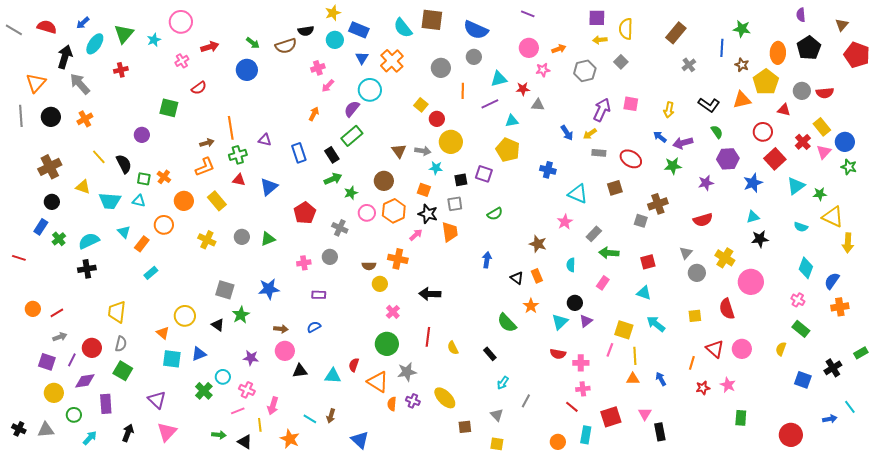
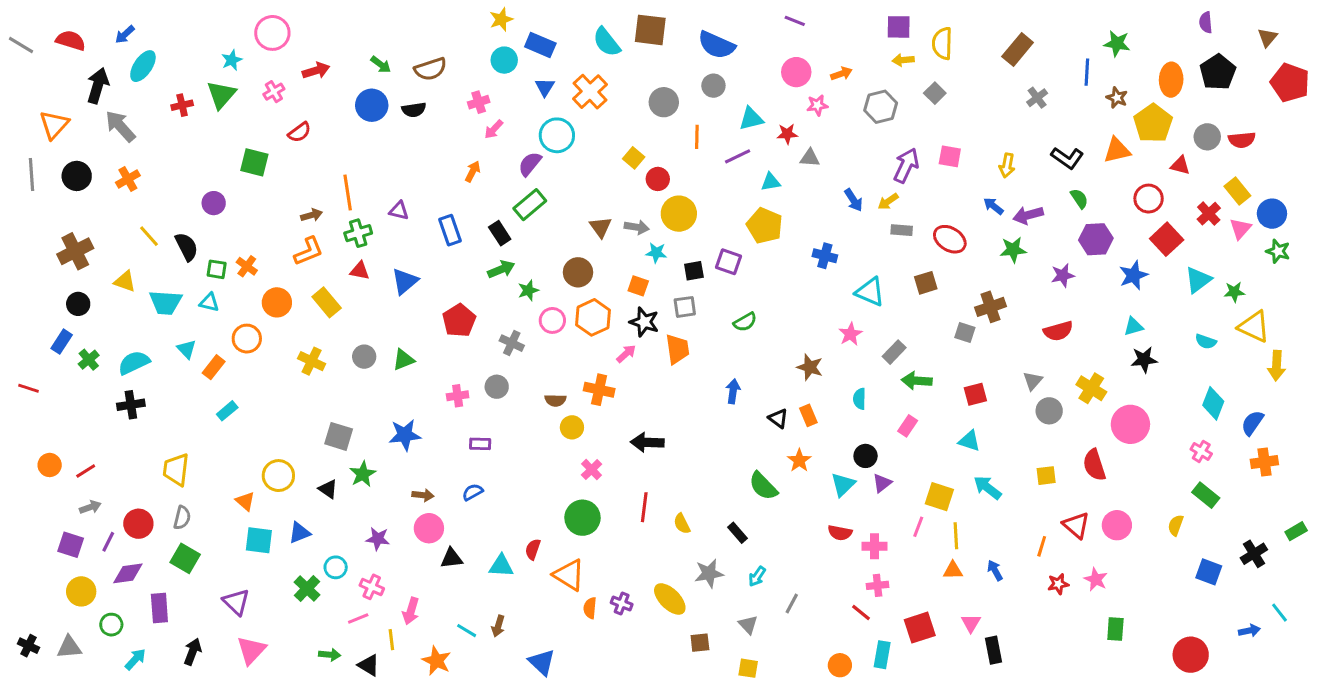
black semicircle: (306, 31) -> (414, 110), moved
green triangle: (124, 34) -> (221, 95), moved
gray star: (407, 372) -> (709, 573), moved

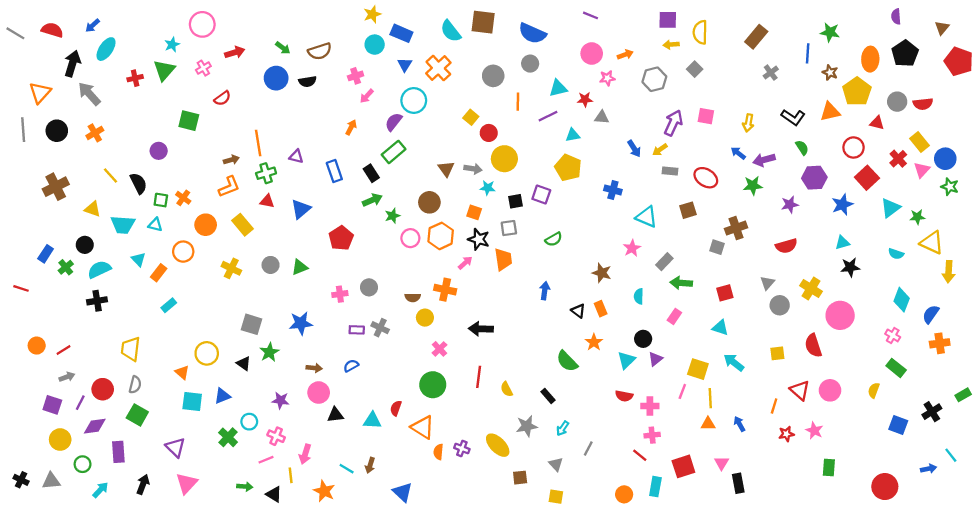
black circle: (78, 304) -> (85, 245), moved
gray cross: (512, 343) -> (380, 328), moved

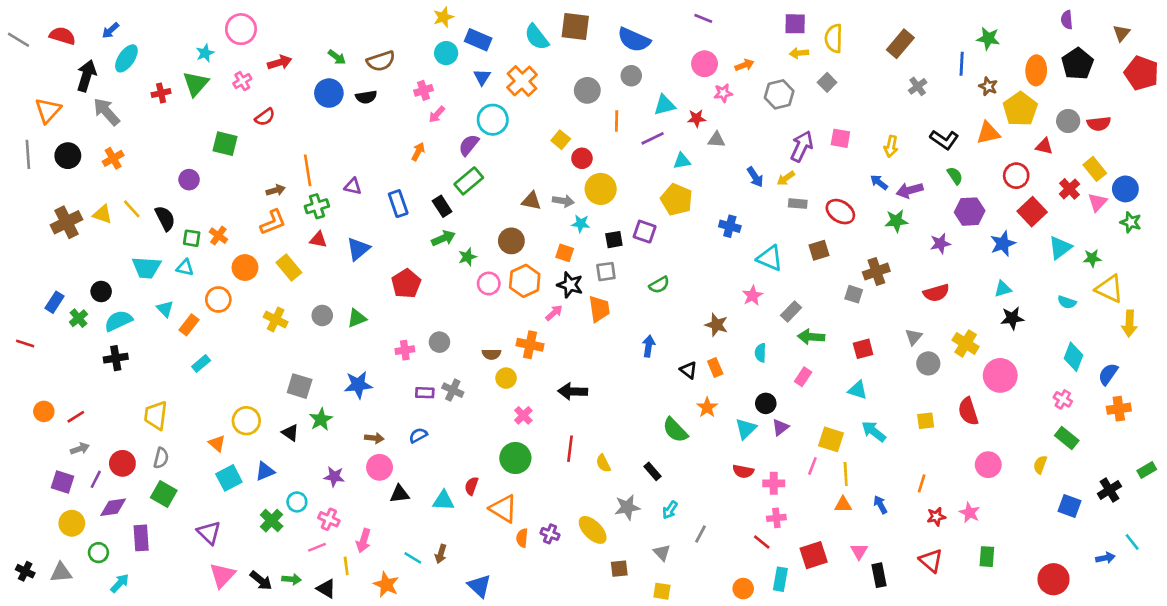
brown triangle: (446, 169) -> (531, 201), turned -42
yellow triangle: (93, 209) -> (102, 214), moved
red triangle: (800, 390) -> (931, 561), moved
cyan square: (192, 402) -> (229, 478), turned -35
black arrow: (143, 484) -> (261, 581), moved, turned 108

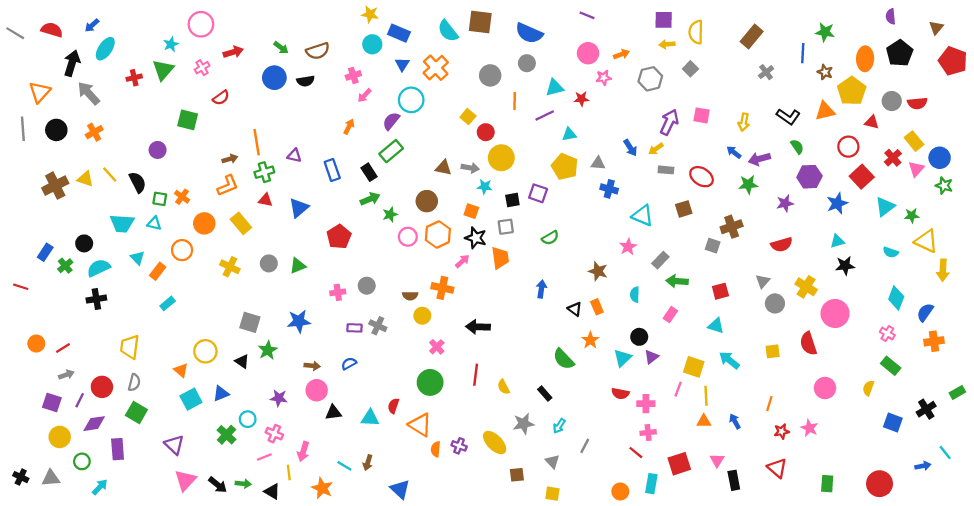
yellow star: (443, 17) -> (370, 14), turned 30
gray triangle: (717, 140) -> (598, 163), moved
green rectangle: (987, 557) -> (827, 484), moved

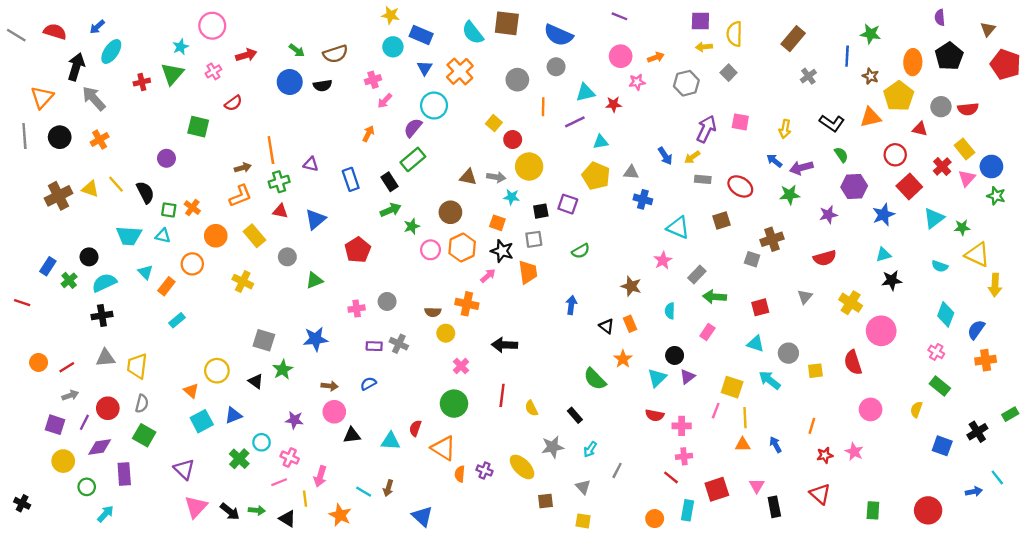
gray circle: (269, 263) -> (287, 257), moved
gray circle: (775, 303) -> (788, 353), moved
gray triangle: (51, 478) -> (105, 358), moved

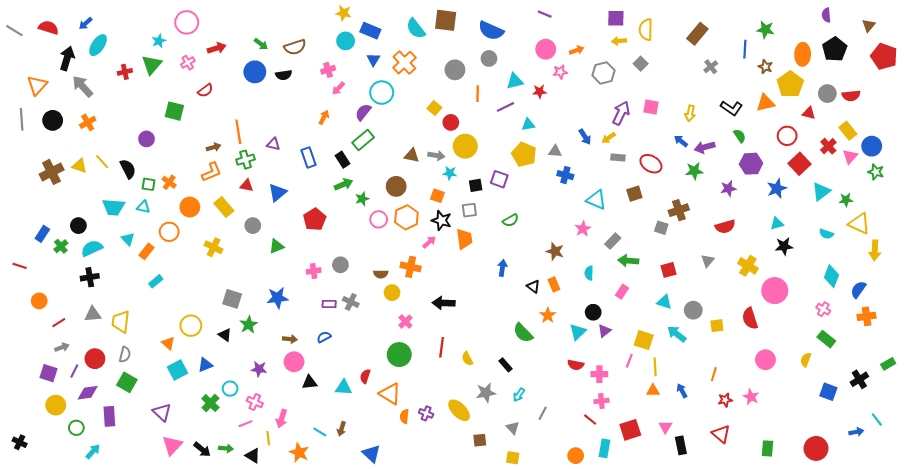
orange circle: (39, 362) -> (39, 301), moved

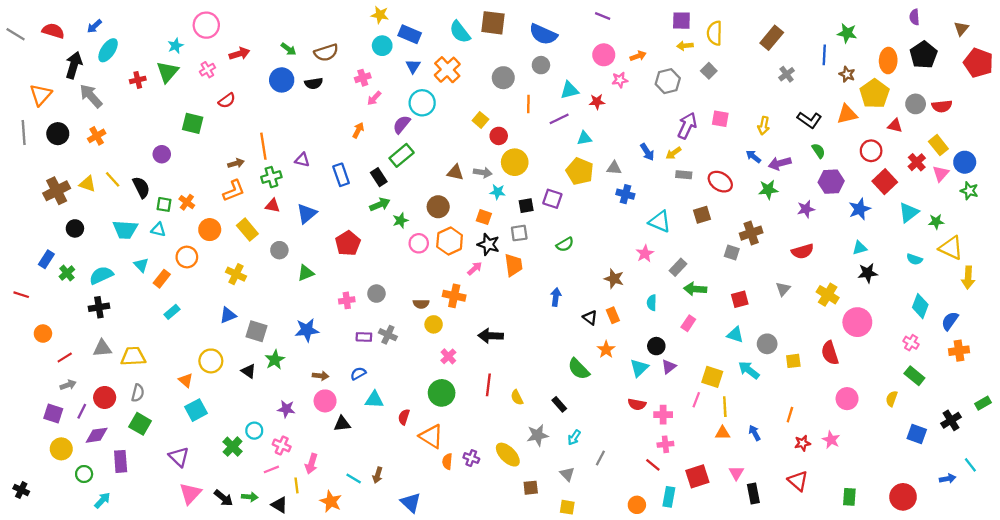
black circle: (78, 226) -> (75, 228), moved
yellow trapezoid: (121, 322) -> (133, 356), turned 80
blue triangle: (205, 365) -> (228, 315), moved
cyan triangle: (344, 388) -> (374, 400), moved

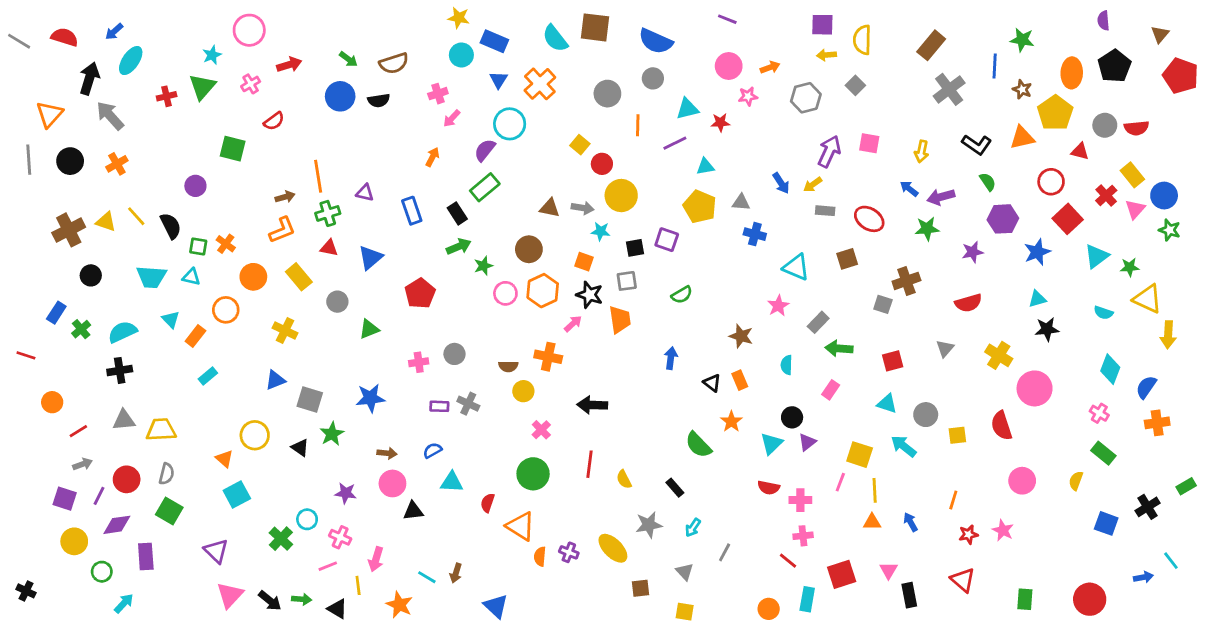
gray cross: (787, 74) -> (949, 89), size x1.6

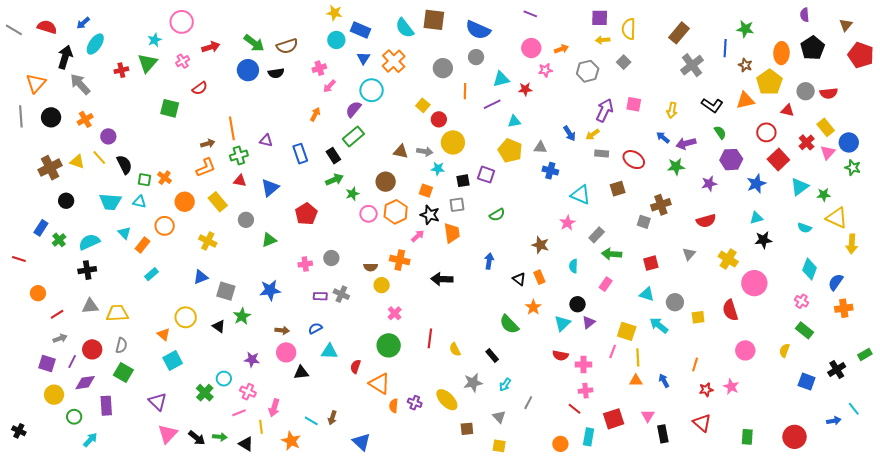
green arrow: (348, 59) -> (254, 43), size x1.5
purple circle: (195, 186) -> (108, 136), moved
black arrow: (592, 405) -> (442, 279), moved

